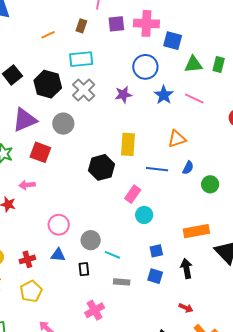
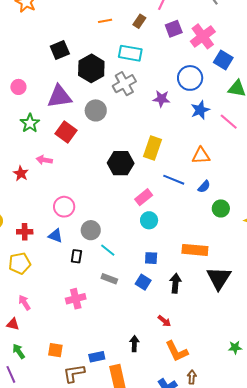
pink cross: (146, 23) -> (203, 36), turned 35
purple square: (116, 24) -> (174, 29), turned -30

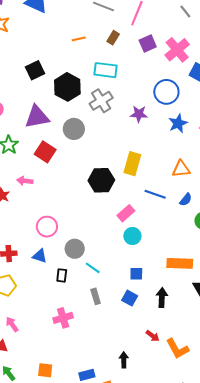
gray rectangle: (109, 279) -> (96, 296), turned 56
orange L-shape: (177, 351) -> (177, 349), moved

